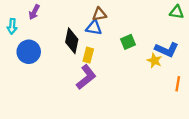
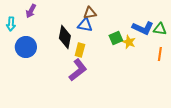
green triangle: (177, 12) -> (160, 29), moved
blue L-shape: (167, 50) -> (143, 28), moved
yellow star: (155, 61) -> (129, 42), moved
orange line: (178, 84) -> (160, 54), moved

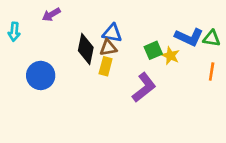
purple arrow: (31, 11) -> (51, 15), moved, turned 32
brown triangle: (90, 13) -> (108, 48), moved
blue circle: (26, 47) -> (41, 75), moved
purple L-shape: (78, 70) -> (144, 87), moved

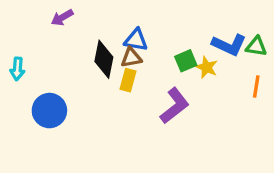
cyan arrow: (14, 32) -> (17, 69), moved
blue circle: (41, 75) -> (49, 111), moved

